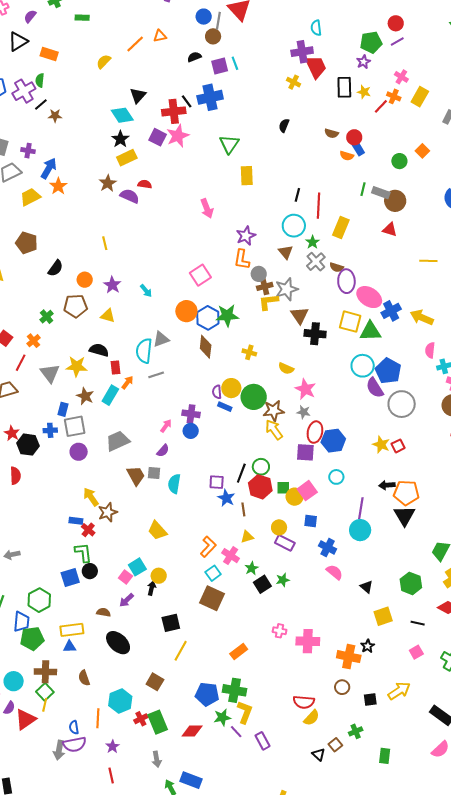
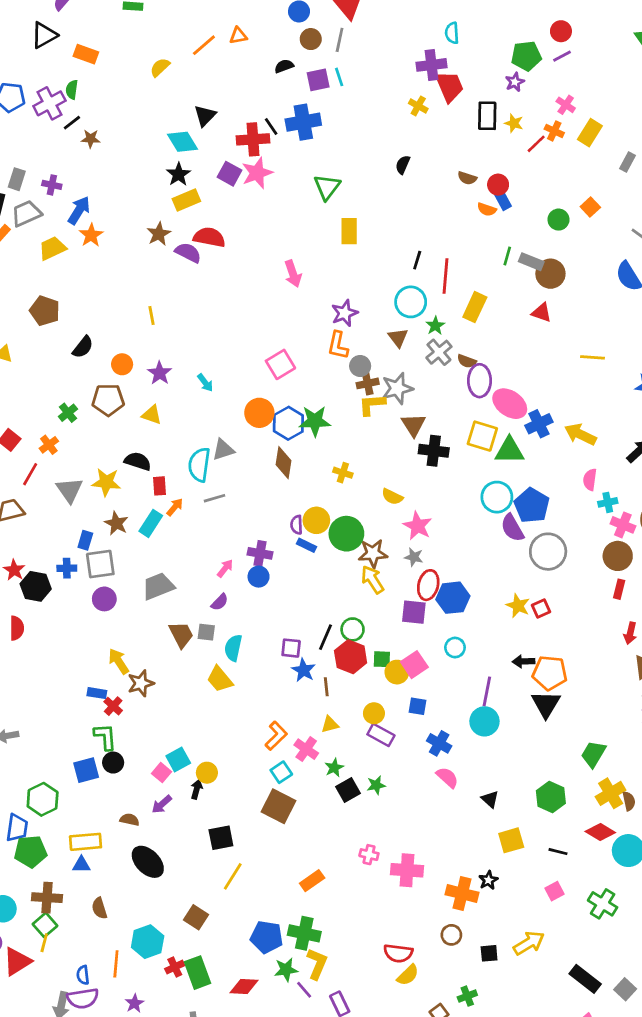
gray line: (218, 21) -> (340, 40), moved
red semicircle: (145, 184) -> (209, 237), size x1.6
yellow trapezoid: (157, 530) -> (220, 679), moved

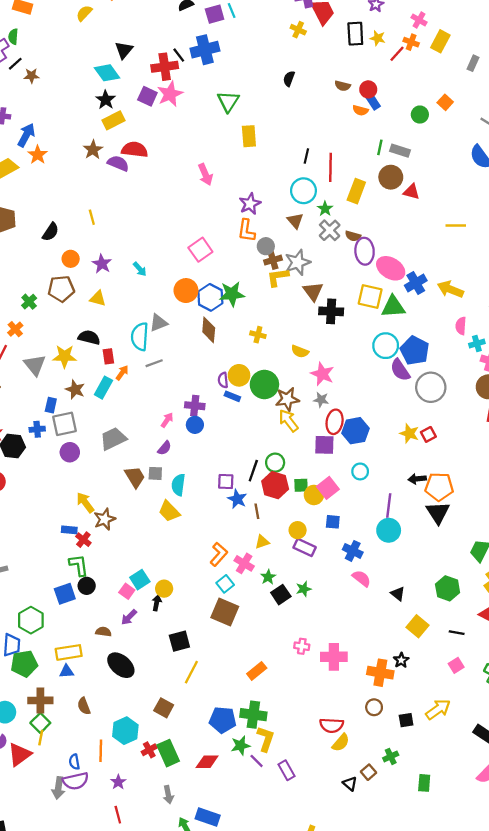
brown circle: (550, 274) -> (391, 177), moved
black semicircle: (83, 347) -> (51, 232), moved
yellow square: (511, 840) -> (418, 626), turned -30

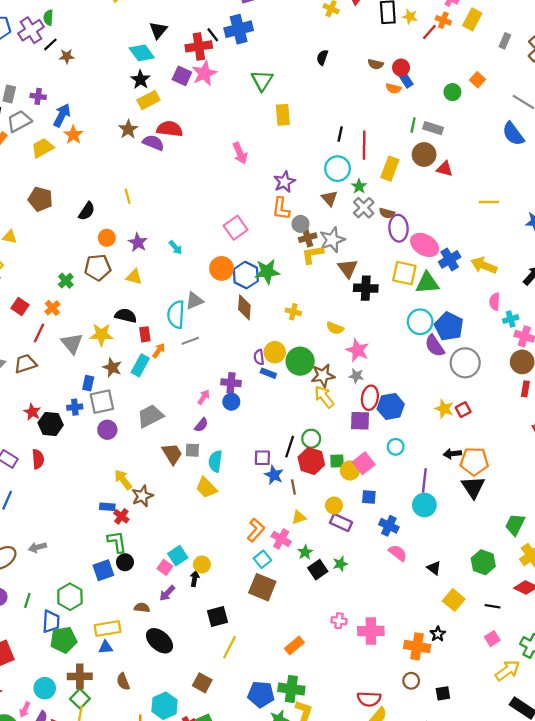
yellow arrow: (438, 709) -> (508, 670), moved

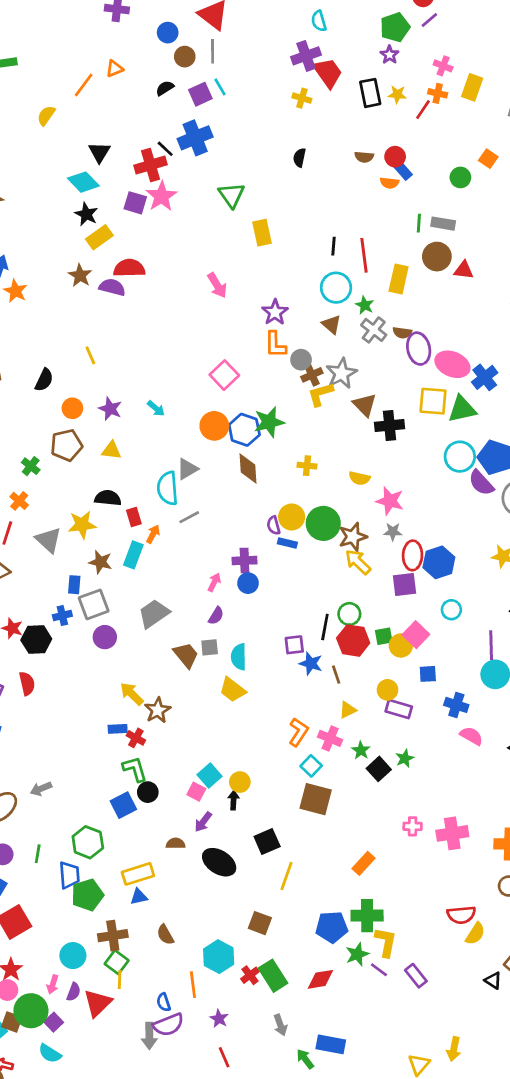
black ellipse: (159, 641) -> (219, 862), moved

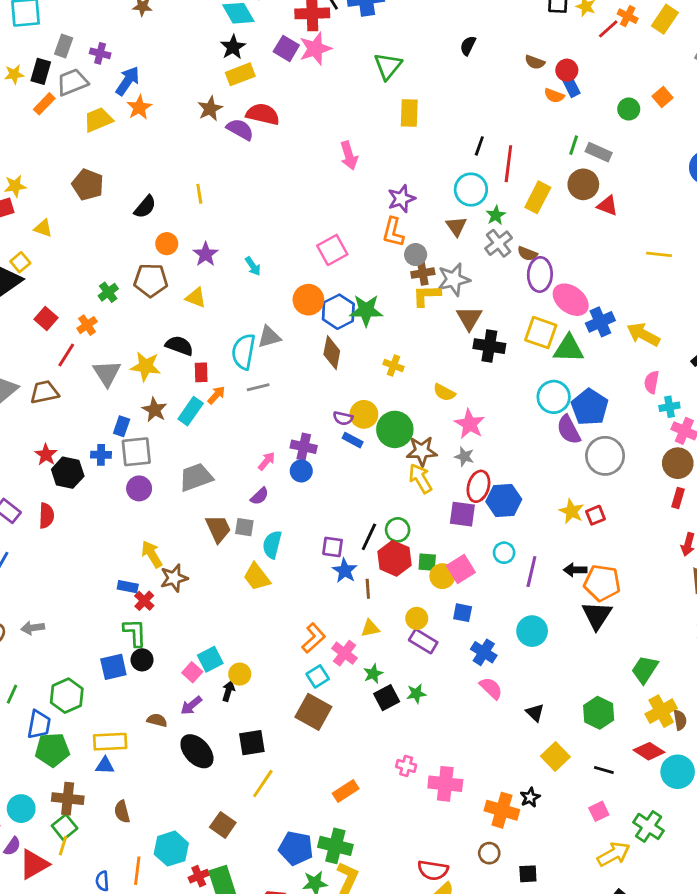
purple semicircle: (274, 525) -> (343, 418), turned -78
purple line: (491, 645) -> (531, 572), moved

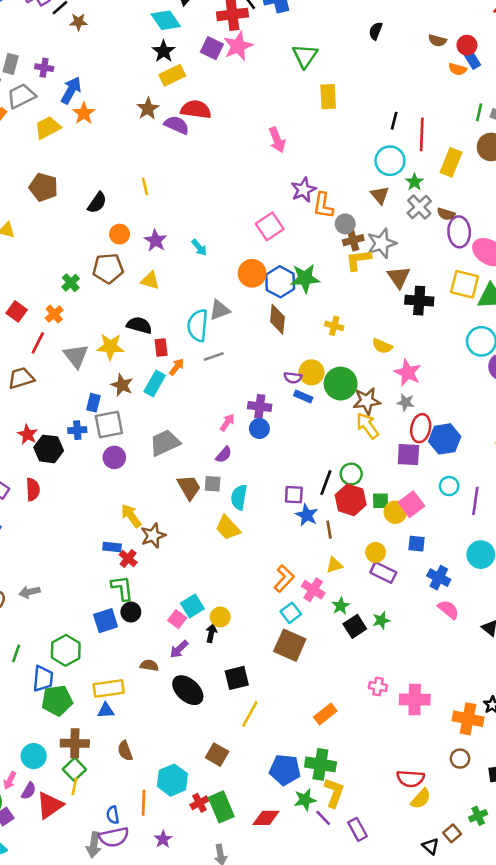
purple star: (401, 199) -> (303, 190), moved

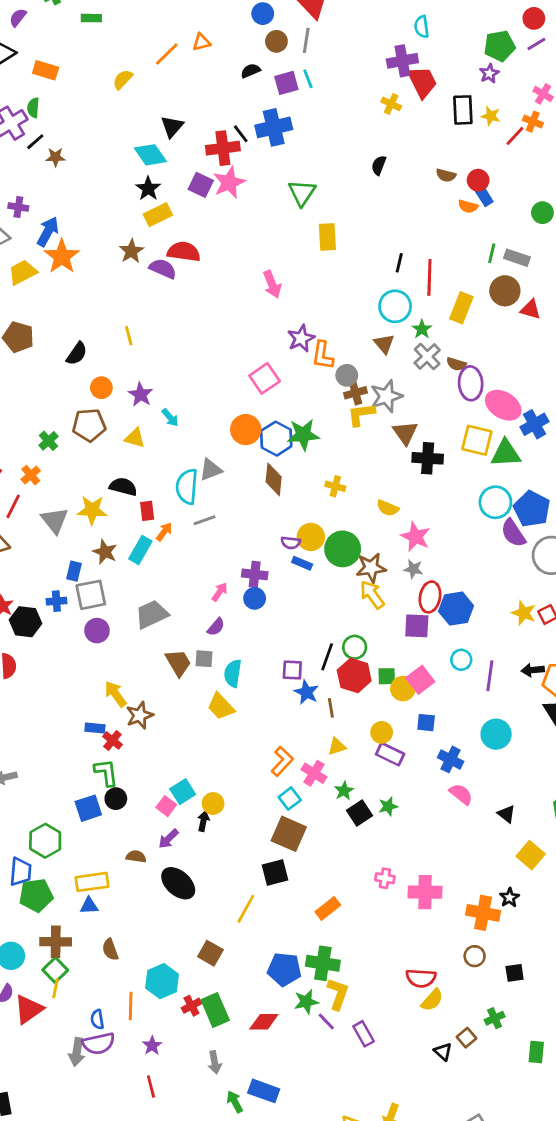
orange star: (84, 113) -> (62, 256), size x1.4
cyan arrow: (199, 247) -> (170, 418), moved
black square: (237, 678) -> (275, 873), moved

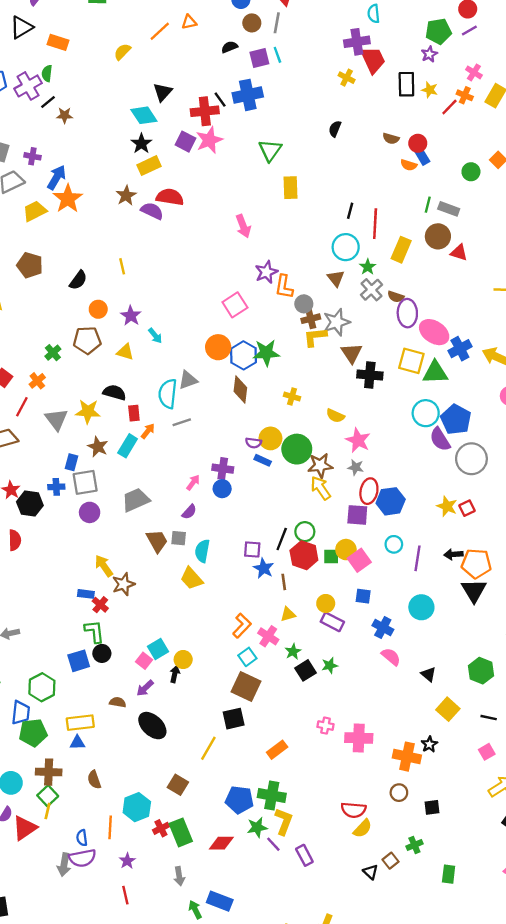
yellow circle: (403, 689) -> (346, 550), moved

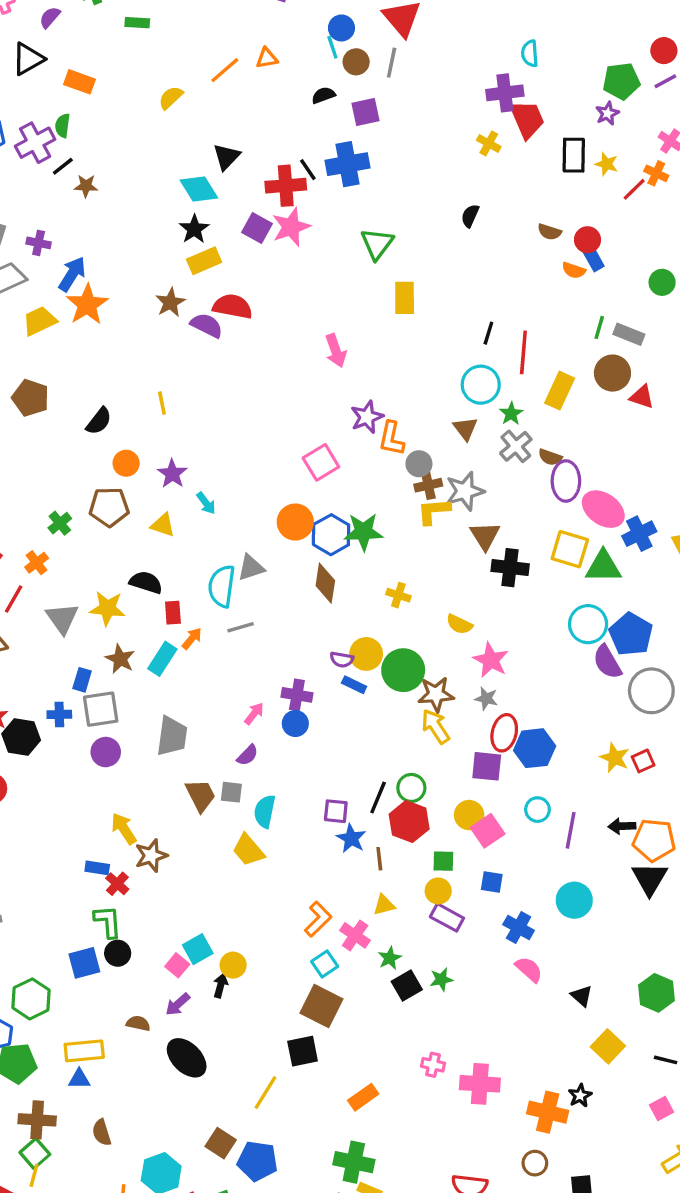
cyan line: (277, 55) -> (332, 47), moved
gray trapezoid: (136, 500) -> (172, 736), turned 120
green square: (331, 557) -> (443, 861), moved
blue pentagon: (239, 800) -> (257, 1161), moved

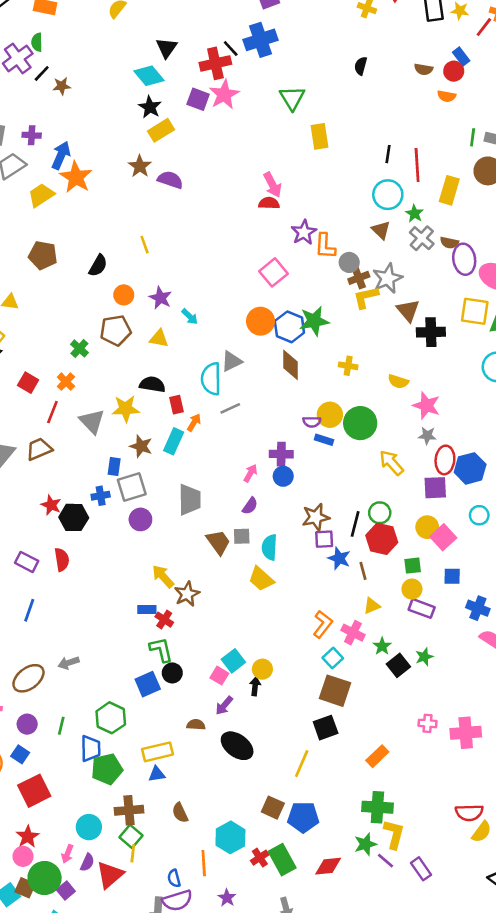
blue rectangle: (594, 259) -> (461, 57), moved
red semicircle: (233, 306) -> (269, 203), moved, size x0.7
brown star: (436, 694) -> (316, 517), moved

